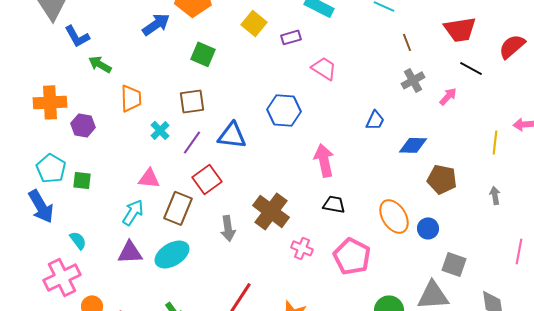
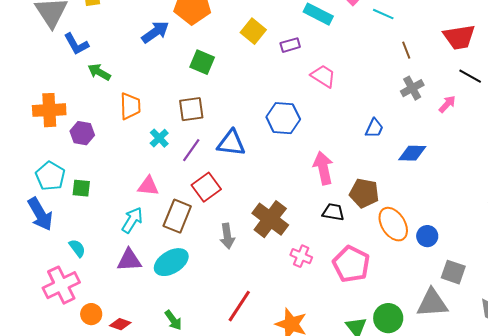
brown pentagon: (442, 179) -> (364, 193), moved

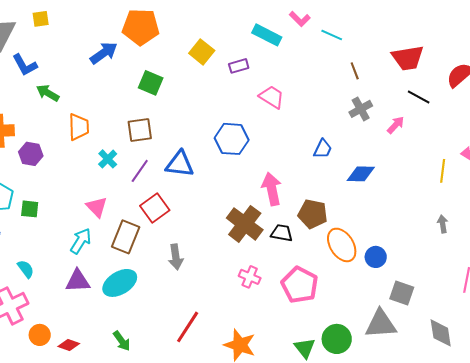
pink triangle: (148, 186) -> (97, 207), turned 40
brown cross: (270, 219) -> (245, 224), moved

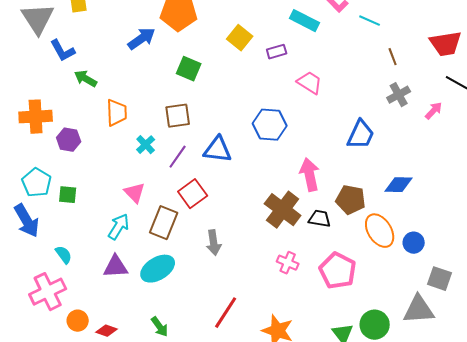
blue trapezoid: (323, 149) -> (361, 135), size x1.5
blue diamond: (361, 174) -> (399, 185), moved

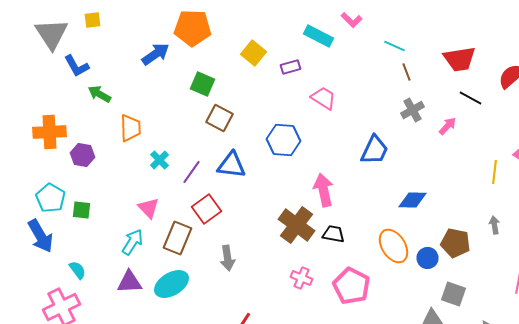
cyan line: (370, 21) -> (394, 46), moved
brown square: (178, 116) -> (220, 118), moved, turned 36
brown pentagon: (351, 200) -> (456, 243), moved

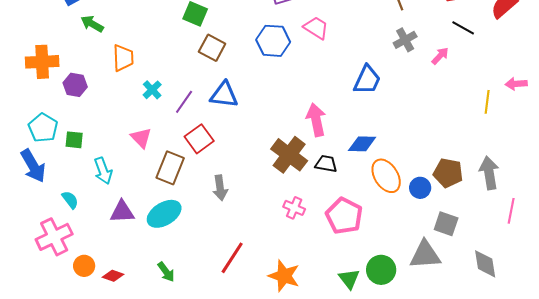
blue hexagon: (284, 140) -> (273, 41), moved
blue diamond: (412, 200) -> (362, 144), moved
gray arrow: (494, 225) -> (489, 173), moved, size x1.8
cyan arrow: (132, 242) -> (103, 171), moved, turned 128

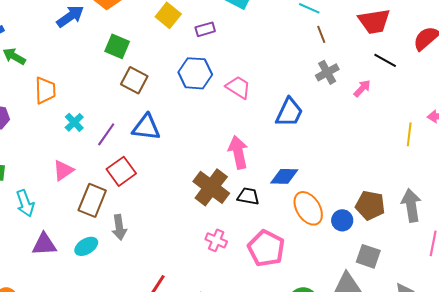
pink trapezoid: (316, 28) -> (238, 87), moved
pink triangle: (141, 138) -> (63, 170), turned 40
gray arrow: (220, 188) -> (119, 227), moved
cyan ellipse: (164, 214) -> (86, 246), size x0.7

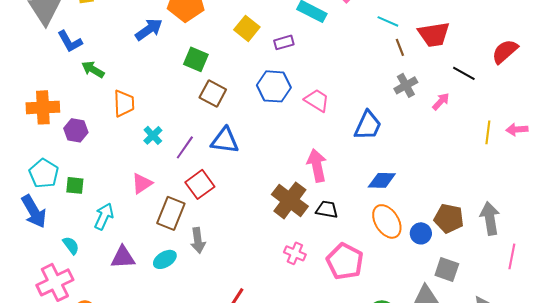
red trapezoid: (374, 21) -> (434, 34), moved
yellow line: (409, 134) -> (488, 132), moved
blue diamond: (284, 176) -> (382, 180), moved
cyan arrow: (25, 203) -> (104, 216), turned -136

